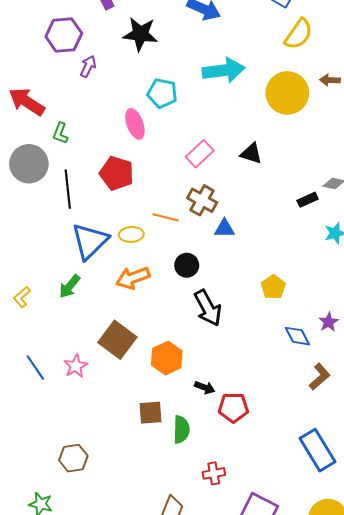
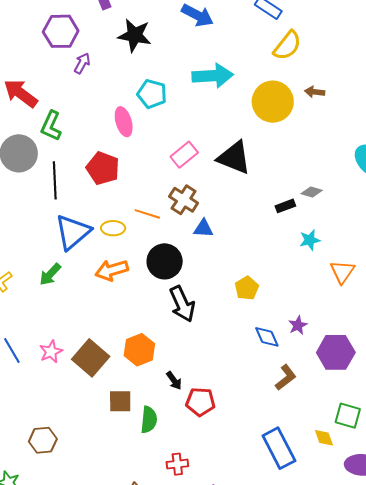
green L-shape: (60, 133) -> (51, 126), size x1.4
black triangle: (251, 153) -> (234, 158), size x1.6
black circle: (187, 265) -> (165, 261), size x1.5
brown square: (117, 340) -> (91, 358), moved
black arrow: (205, 387) -> (174, 381), turned 30

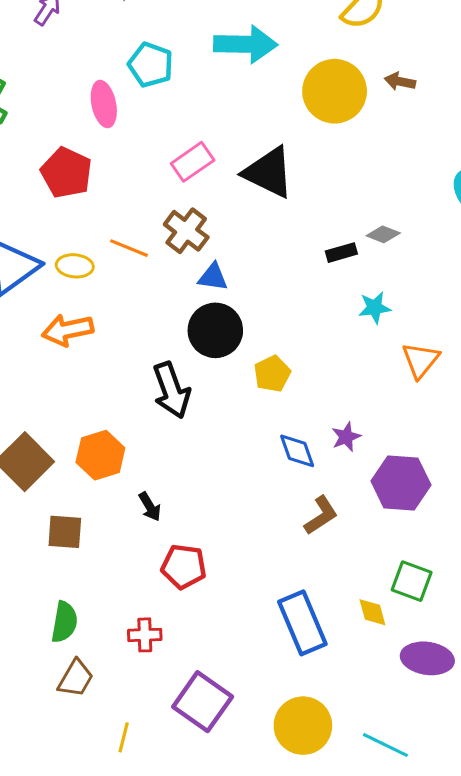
black circle: (165, 261) -> (215, 330), moved
red pentagon: (200, 402) -> (184, 566), moved
green semicircle: (149, 420) -> (64, 622), moved

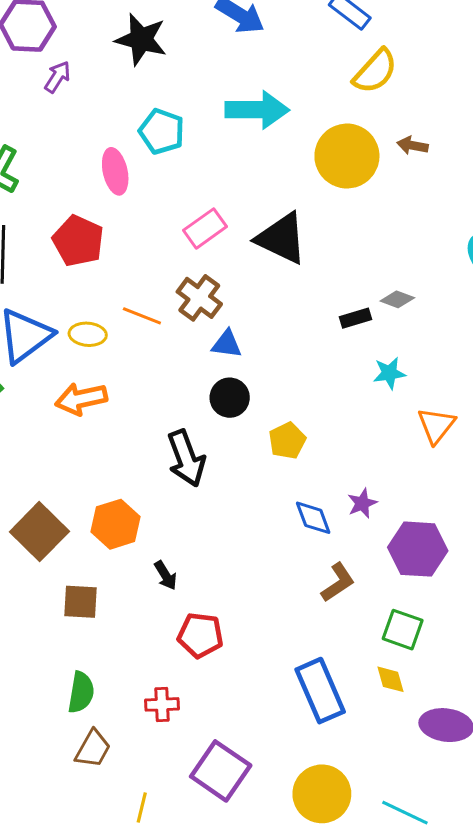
black circle: (215, 330) -> (230, 398), size x0.7
green square: (412, 581) -> (403, 630), moved

